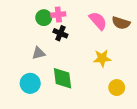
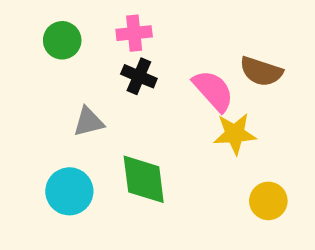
green circle: (44, 18) -> (62, 40), moved
pink semicircle: (98, 21) -> (213, 91), moved
brown semicircle: (121, 23) -> (261, 71), moved

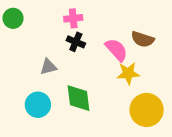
green circle: (62, 40) -> (13, 18), moved
yellow circle: (268, 201) -> (147, 110), size x1.6

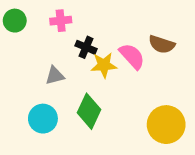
pink cross: (73, 18) -> (61, 21), moved
yellow star: (128, 73) -> (104, 65), moved
green diamond: (78, 98) -> (89, 111), turned 32

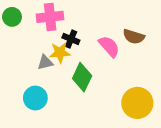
pink cross: (61, 21) -> (50, 17), size x1.5
yellow star: (104, 65) -> (60, 53), moved
green diamond: (89, 111) -> (82, 77), moved

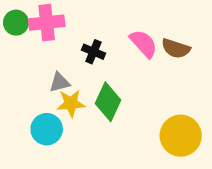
pink cross: (50, 17) -> (47, 23), moved
pink semicircle: (109, 46) -> (144, 44), moved
yellow star: (60, 53) -> (71, 103), moved

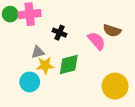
pink semicircle: (144, 44) -> (97, 41), moved
green diamond: (108, 102) -> (69, 64), turned 50

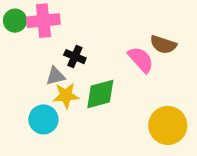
black cross: (60, 33) -> (75, 57), moved

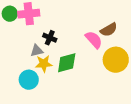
brown semicircle: (163, 45) -> (109, 30), turned -48
yellow circle: (168, 125) -> (116, 60), moved

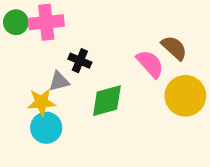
brown semicircle: (109, 30) -> (174, 48), turned -108
yellow star: (44, 64) -> (41, 102), moved

